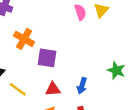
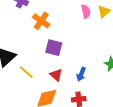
orange cross: (24, 39) -> (41, 21), moved
red triangle: (53, 89) -> (56, 75), turned 40

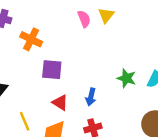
yellow line: (26, 72) -> (25, 121), moved, turned 35

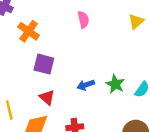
yellow triangle: (106, 15) -> (136, 21), moved
blue arrow: (91, 97) -> (86, 85), moved, turned 49

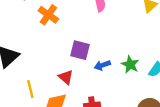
purple square: (44, 64) -> (80, 50), moved

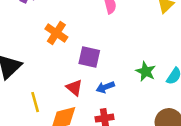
orange cross: (48, 15) -> (56, 33), moved
blue arrow: (102, 65) -> (105, 87), moved

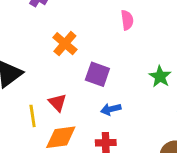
green star: (146, 71) -> (160, 77), moved
red triangle: (74, 88) -> (57, 103), moved

